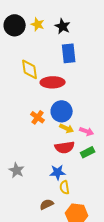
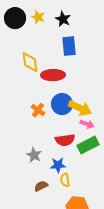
yellow arrow: (67, 128) -> (80, 108), moved, size x1.6
green rectangle: (88, 152) -> (88, 145), size x1.5
gray star: (17, 170) -> (34, 155), moved
brown semicircle: (47, 204) -> (41, 186), moved

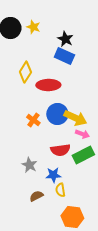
black star: (63, 19) -> (65, 39), moved
blue rectangle: (69, 46) -> (64, 56), turned -60
yellow diamond: (30, 62) -> (25, 72), turned 40

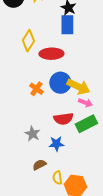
blue rectangle: (64, 56) -> (67, 25), turned 66
yellow semicircle: (60, 190) -> (57, 178), moved

